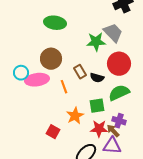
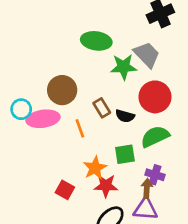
green ellipse: (55, 23) -> (96, 41), moved
red star: (99, 129) -> (106, 186), moved
brown arrow: (113, 131) -> (147, 188), turned 48

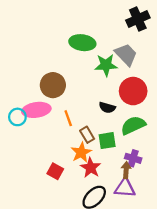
brown rectangle: (102, 108) -> (87, 135), moved
cyan circle: (21, 109) -> (17, 117), moved
red star: (106, 186) -> (91, 168), turned 30

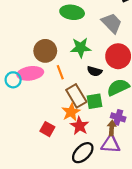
green star: (106, 65) -> (81, 48), moved
orange line: (68, 118) -> (60, 72), moved
brown rectangle: (87, 135) -> (76, 96), size x1.5

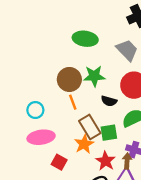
brown circle: (45, 51) -> (69, 79), moved
pink ellipse: (30, 73) -> (41, 137), moved
cyan circle: (13, 80) -> (35, 110), moved
red star: (80, 126) -> (106, 161), moved

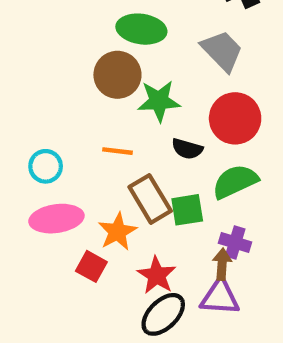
brown circle: (69, 79) -> (117, 75), moved
orange line: (73, 102) -> (117, 151), turned -63
orange star: (84, 144) -> (117, 232), moved
red star: (106, 161) -> (157, 275), moved

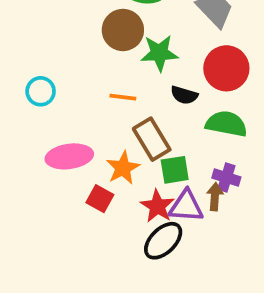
cyan circle: (46, 166) -> (41, 91), moved
green semicircle: (235, 182) -> (226, 124), turned 36
green square: (187, 210) -> (175, 170), moved
purple triangle: (220, 297) -> (186, 206), moved

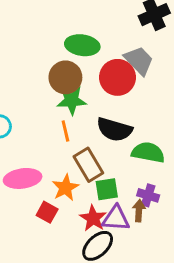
green star: (159, 53) -> (72, 100), moved
red circle: (226, 68) -> (117, 77), moved
black semicircle: (184, 95) -> (114, 129), size x1.6
orange line: (123, 97) -> (65, 131), turned 70

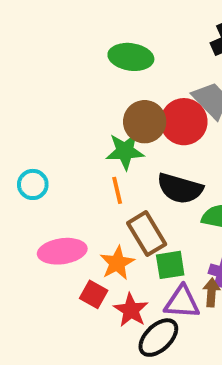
green ellipse: (82, 45) -> (131, 57), moved
brown circle: (65, 77) -> (145, 122), moved
red star: (93, 218) -> (131, 310), moved

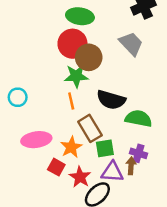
red circle: (184, 122) -> (72, 44), moved

